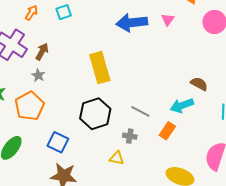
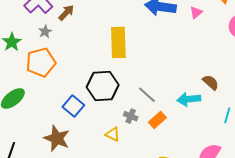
gray star: (38, 75) -> (45, 32), moved
orange rectangle: (167, 131) -> (157, 120), moved
blue square: (58, 142) -> (73, 106), moved

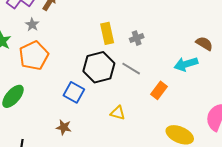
yellow rectangle: (118, 42) -> (107, 33), moved, size x0.7
gray line: (147, 95) -> (131, 69), moved
gray cross: (131, 116) -> (137, 38), moved, turned -32
brown star: (57, 138) -> (64, 127), size x0.6

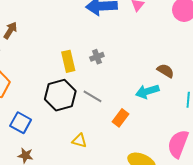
gray cross: (137, 38) -> (97, 57), moved
blue square: (74, 92) -> (21, 123), moved

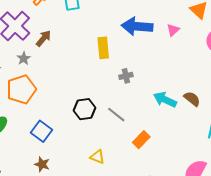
yellow rectangle: (68, 61) -> (103, 48), moved
cyan arrow: (147, 91) -> (165, 100), moved, turned 35
black hexagon: (60, 95) -> (84, 109), size x0.7

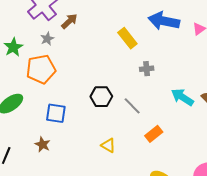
yellow rectangle: (103, 48) -> (127, 38), turned -40
blue square: (41, 131) -> (56, 113), turned -35
brown star: (42, 164) -> (43, 144), moved

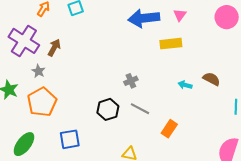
yellow rectangle: (127, 38) -> (171, 44), moved, turned -40
gray cross: (147, 69) -> (131, 81), moved
cyan arrow: (182, 97) -> (185, 85), size x0.6

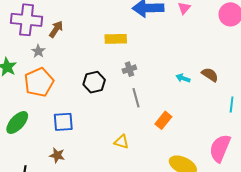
purple cross: (24, 41) -> (27, 20), turned -32
yellow rectangle: (171, 44) -> (116, 39), moved
black hexagon: (108, 109) -> (94, 82), moved
gray line: (140, 109) -> (136, 98), turned 42

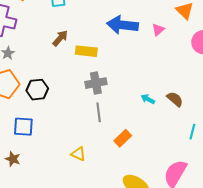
brown arrow: (56, 29) -> (60, 38), moved
gray cross: (129, 69) -> (96, 83), size x1.5
black hexagon: (94, 82) -> (37, 90), moved

